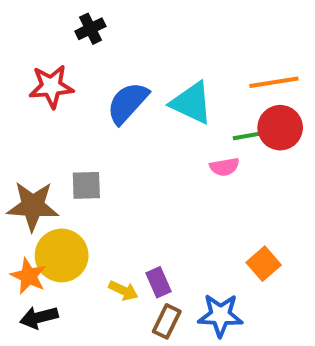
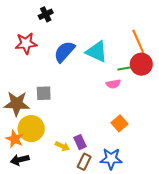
orange line: (274, 82) -> (138, 41), turned 75
orange square: (264, 264) -> (119, 123), moved

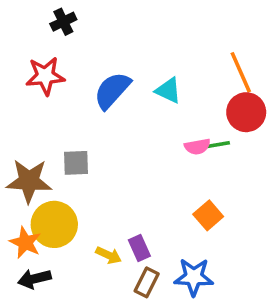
black cross: (46, 14) -> (63, 22), moved
cyan triangle: (97, 52) -> (168, 90), size x0.7
green line: (125, 68) -> (217, 145), moved

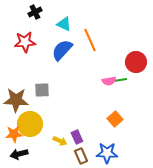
orange line: (241, 72) -> (90, 40), moved
cyan triangle: (168, 90) -> (64, 24), moved
orange star: (25, 243) -> (14, 134), turned -30
brown rectangle: (147, 282) -> (81, 156), turned -49

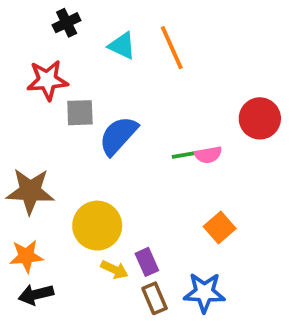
orange line: (90, 40) -> (172, 48), moved
blue semicircle: (62, 50) -> (118, 136), moved
green line: (120, 80) -> (185, 155), moved
gray square: (42, 90) -> (80, 113), moved
yellow circle: (30, 124) -> (97, 226), moved

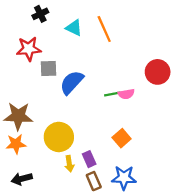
orange square: (220, 227) -> (122, 138), moved
orange star: (26, 256) -> (16, 144), moved
yellow arrow: (114, 270) -> (69, 164), turned 56

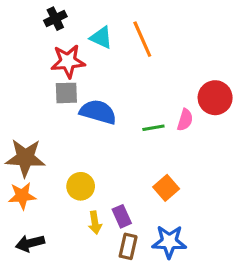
red star: (29, 49) -> (68, 61), moved
blue semicircle: (72, 82) -> (98, 112), turned 64
pink semicircle: (126, 94) -> (185, 120), moved, turned -63
yellow circle: (59, 137) -> (81, 186), size x0.7
brown rectangle: (94, 181) -> (128, 246), turned 36

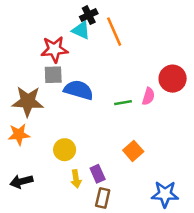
black cross: (55, 19) -> (89, 15), moved
brown star: (25, 158) -> (28, 101), moved
orange star: (22, 196) -> (19, 134), moved
blue star: (169, 242) -> (165, 194), moved
black arrow: (30, 243) -> (21, 181), moved

